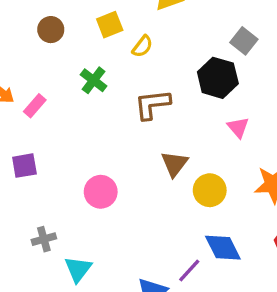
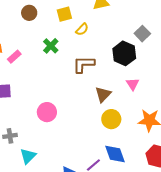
brown triangle: (174, 164) -> (103, 94), moved

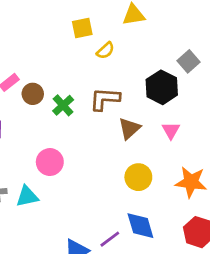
brown circle: (29, 13) -> (33, 94), moved
green cross: (51, 46) -> (63, 105), moved
brown triangle: (103, 94) -> (129, 128), moved
cyan triangle: (28, 156) -> (27, 196), moved, turned 30

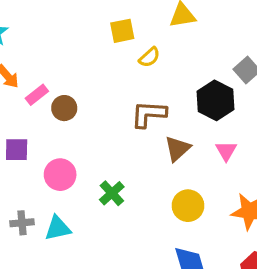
green cross: (63, 105) -> (112, 193), moved
pink circle: (50, 162) -> (60, 175), moved

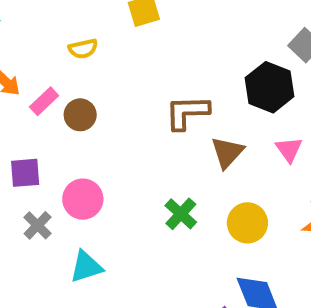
yellow semicircle: (149, 57) -> (83, 49), moved, turned 35
green cross: (112, 193) -> (181, 214), moved
gray cross: (22, 223) -> (38, 225), moved, turned -35

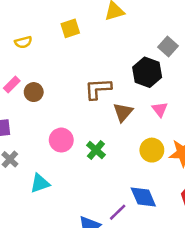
yellow semicircle: (83, 49) -> (23, 42), moved
pink circle: (83, 199) -> (61, 140), moved
yellow circle: (247, 223) -> (152, 150), moved

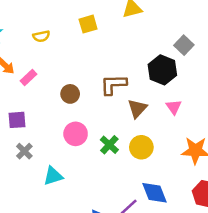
brown circle: (34, 92) -> (70, 94), moved
yellow circle: (152, 150) -> (141, 147), moved

